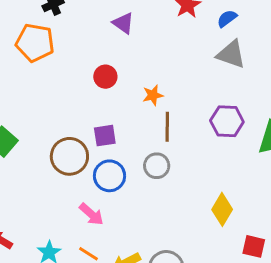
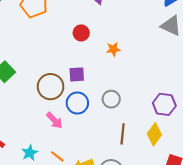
purple hexagon: (227, 121) -> (164, 104), moved
brown line: (167, 127) -> (123, 134), moved
pink arrow: (91, 214) -> (54, 120), moved

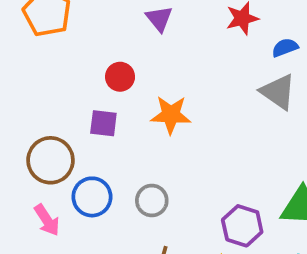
orange star: (113, 49) -> (171, 115), size x1.5
purple square: (77, 74) -> (103, 123), moved

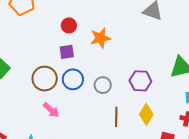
blue circle: (92, 197) -> (73, 79), moved
purple hexagon: (242, 226) -> (140, 81), moved

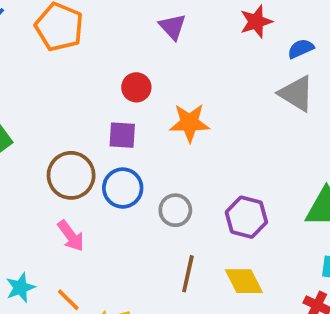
yellow diamond: (146, 114) -> (244, 281), turned -70

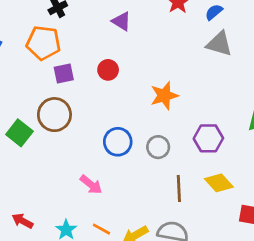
orange star: (190, 123) -> (164, 96), moved
purple square: (122, 135) -> (64, 73), moved
brown circle: (71, 175) -> (54, 115), moved

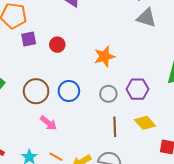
red circle: (108, 70) -> (57, 45), moved
brown circle: (54, 115) -> (36, 91), moved
gray circle: (158, 147) -> (108, 94), moved

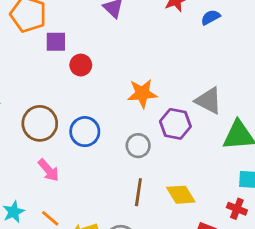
gray triangle: (146, 18) -> (208, 101), moved
purple square: (29, 39) -> (56, 42), moved
purple hexagon: (137, 89) -> (175, 124), moved

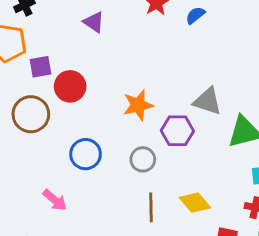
red circle: (81, 65) -> (70, 86), size x1.4
brown circle: (40, 123) -> (31, 114), moved

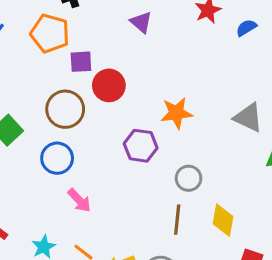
purple hexagon: (177, 131) -> (141, 146), moved
blue circle: (86, 154) -> (57, 158), moved
gray circle: (143, 159) -> (189, 178), moved
yellow diamond: (195, 203) -> (223, 220), turned 44

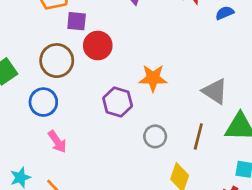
brown line: (177, 220) -> (198, 136), moved

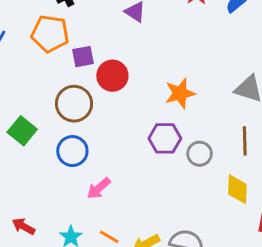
purple hexagon: (118, 102) -> (165, 138), moved
pink arrow: (57, 142) -> (99, 188), turned 100

